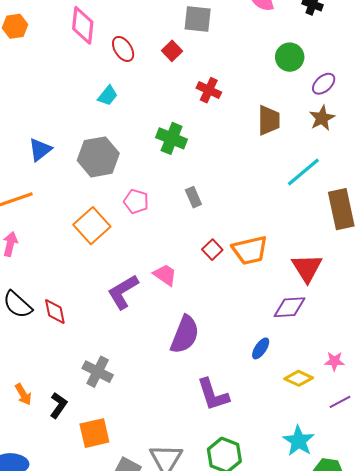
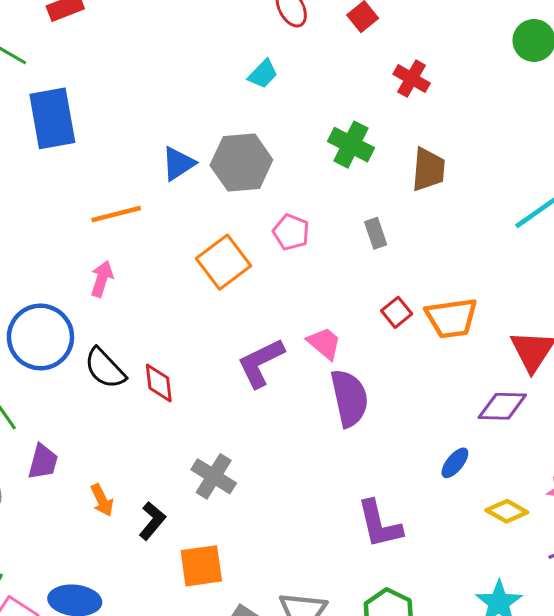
brown trapezoid: (269, 120) -> (428, 169), moved
blue triangle: (40, 150) -> (178, 164), moved
purple semicircle: (185, 335) -> (349, 398), moved, turned -39

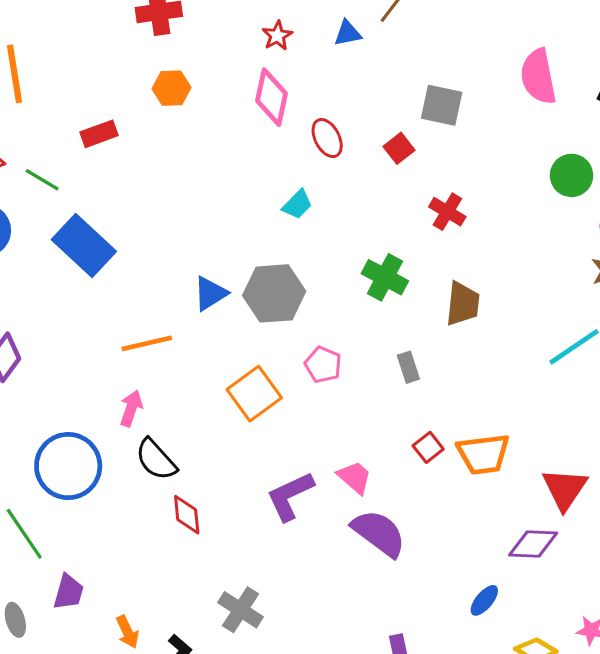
blue rectangle: (52, 118) -> (84, 246), turned -38
black semicircle: (105, 368) -> (156, 460), moved
purple semicircle: (349, 398) -> (379, 533), turned -42

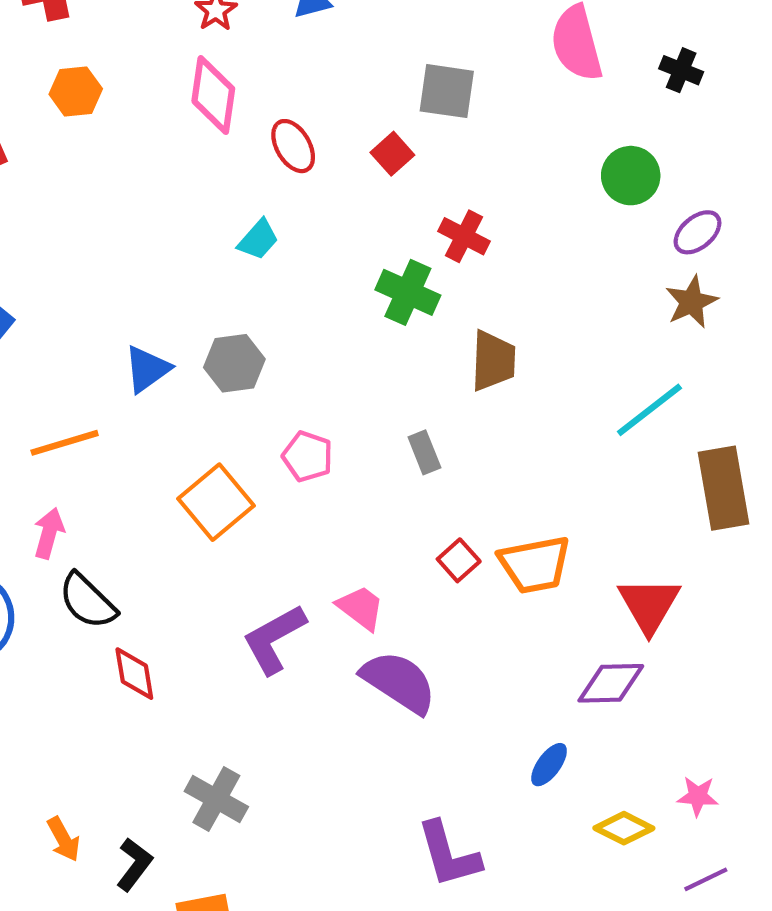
green cross: (385, 277) -> (408, 292), moved
gray hexagon: (274, 293) -> (234, 363), size x0.7

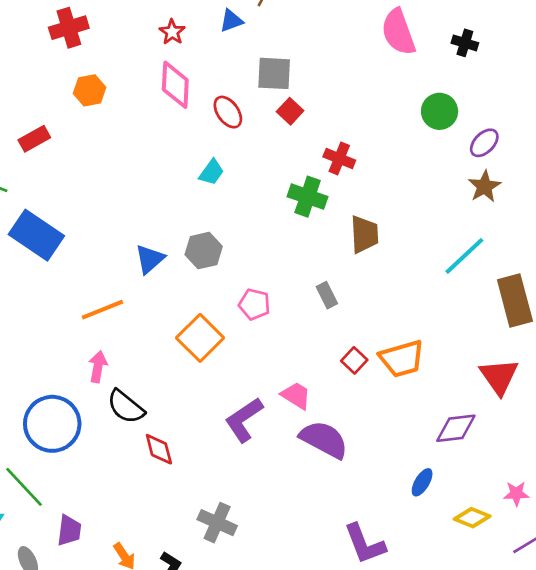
gray square: (447, 91) -> (274, 73), moved
red triangle: (649, 605) -> (499, 376), moved

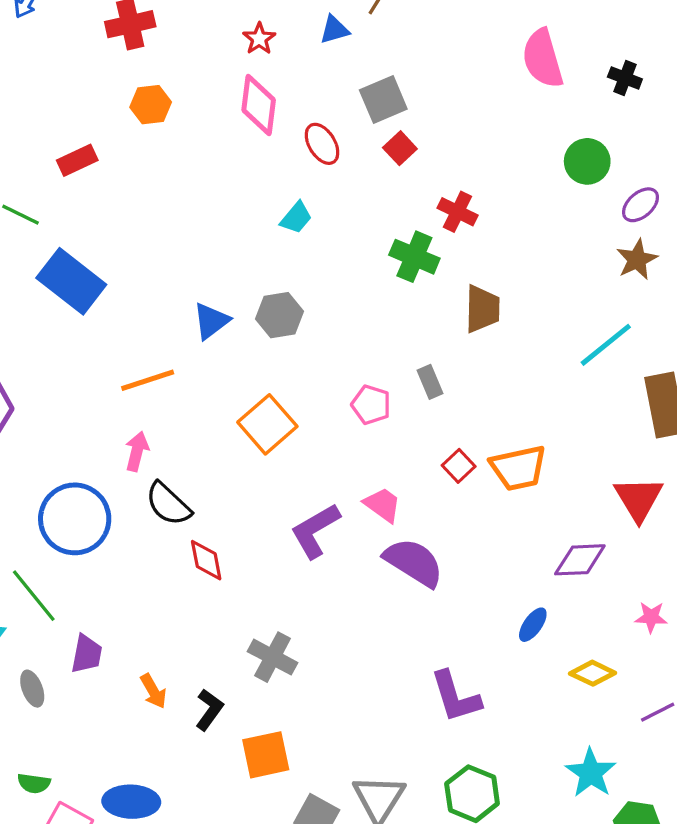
gray square: (274, 73) -> (383, 99), turned -30
pink pentagon: (254, 304) -> (371, 405), moved
pink star: (516, 494) -> (651, 617), moved

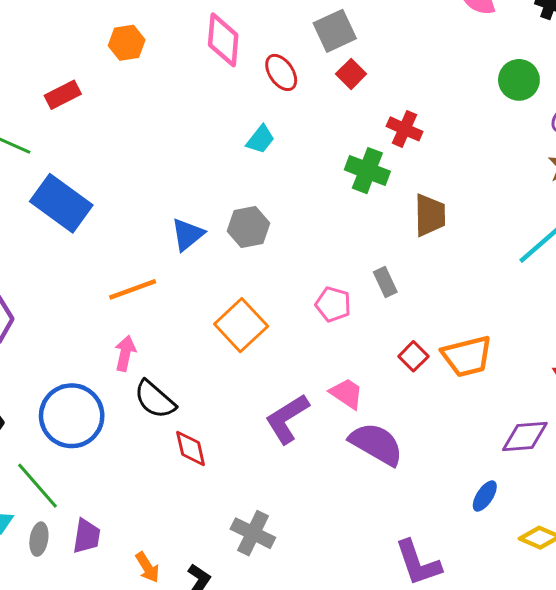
gray ellipse: (32, 689) -> (39, 539), moved, turned 32

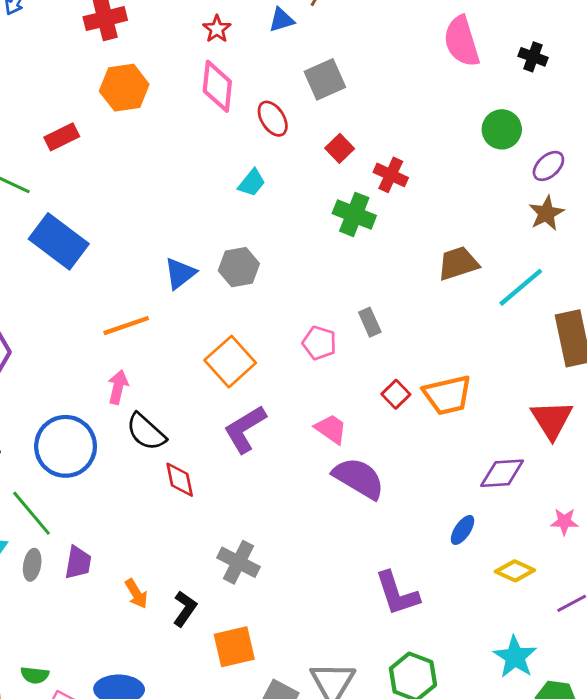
orange hexagon: (127, 43) -> (124, 88), size x1.4
red square: (351, 74) -> (340, 148), moved
brown trapezoid: (430, 215) -> (458, 263), moved, turned -108
purple L-shape: (287, 419) -> (245, 429), moved

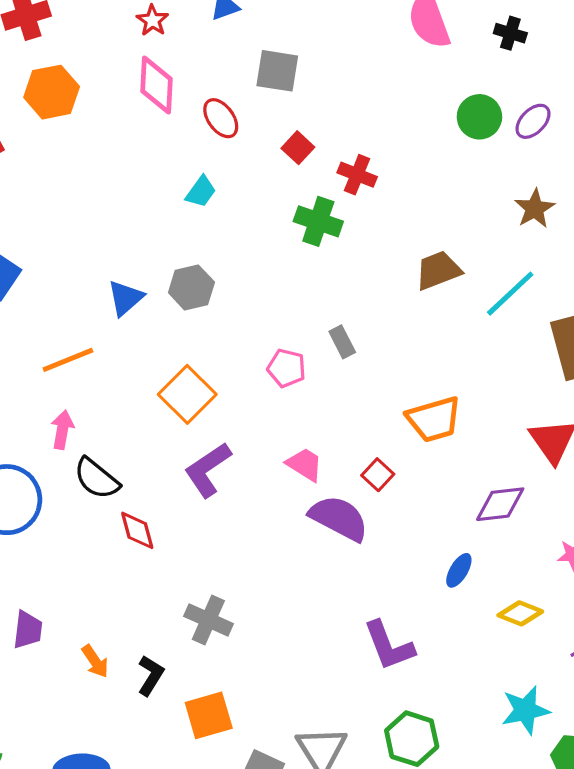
gray square: (325, 79) -> (277, 71), turned 36
purple ellipse: (548, 166) -> (533, 121), moved
red square: (396, 394) -> (378, 475), moved
cyan star: (515, 657) -> (525, 710), turned 30

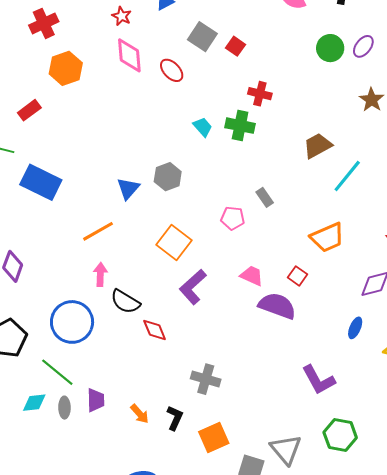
gray square: (277, 71) -> (202, 37), turned 32
red square: (298, 148) -> (235, 46), moved
cyan trapezoid: (201, 192) -> (203, 127), moved, turned -70
cyan line: (510, 294) -> (347, 176), moved

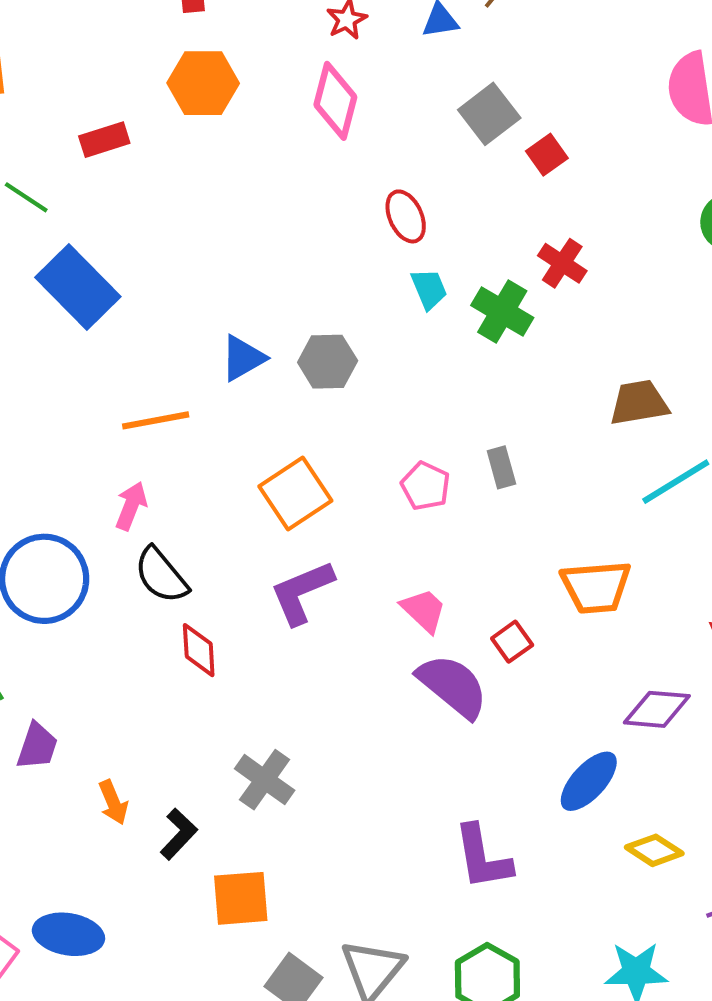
red ellipse: (172, 70) -> (406, 216), moved
blue ellipse: (355, 328) -> (589, 781), size x1.5

